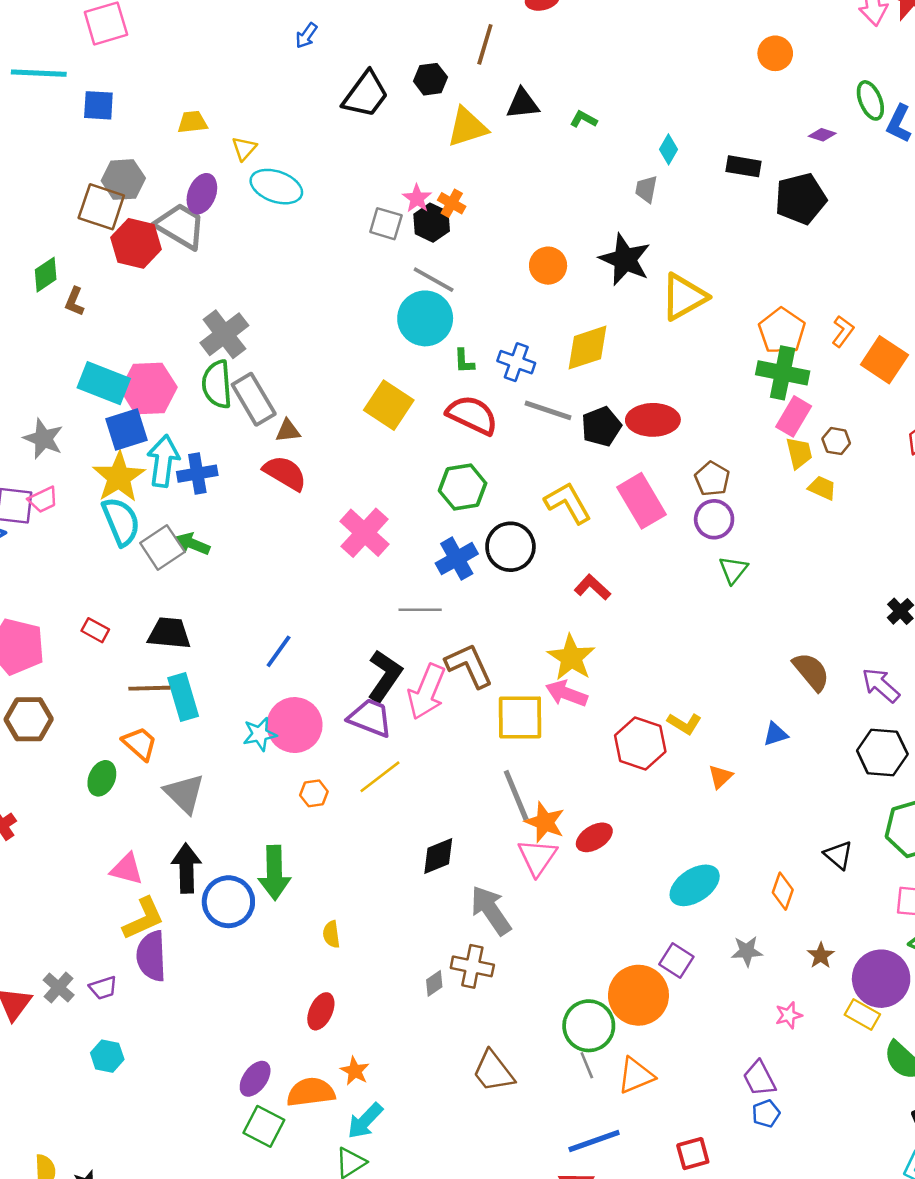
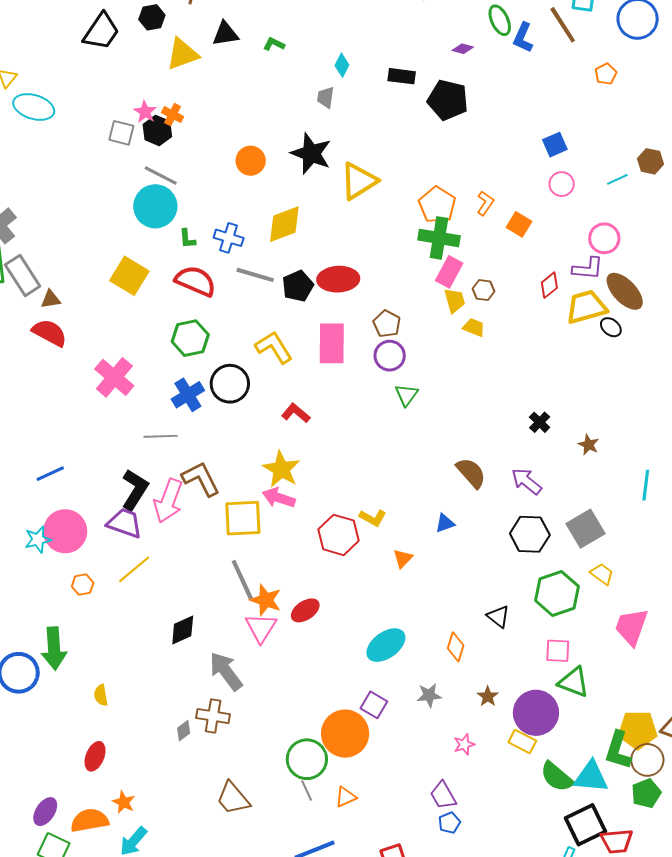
black pentagon: (801, 199) -> (448, 100), turned 30
orange square: (884, 360) -> (519, 224), size x0.7
pink rectangle: (641, 501) -> (332, 343), turned 33
blue line: (279, 651) -> (50, 474), turned 32
orange triangle: (636, 1075) -> (346, 797), size x0.7

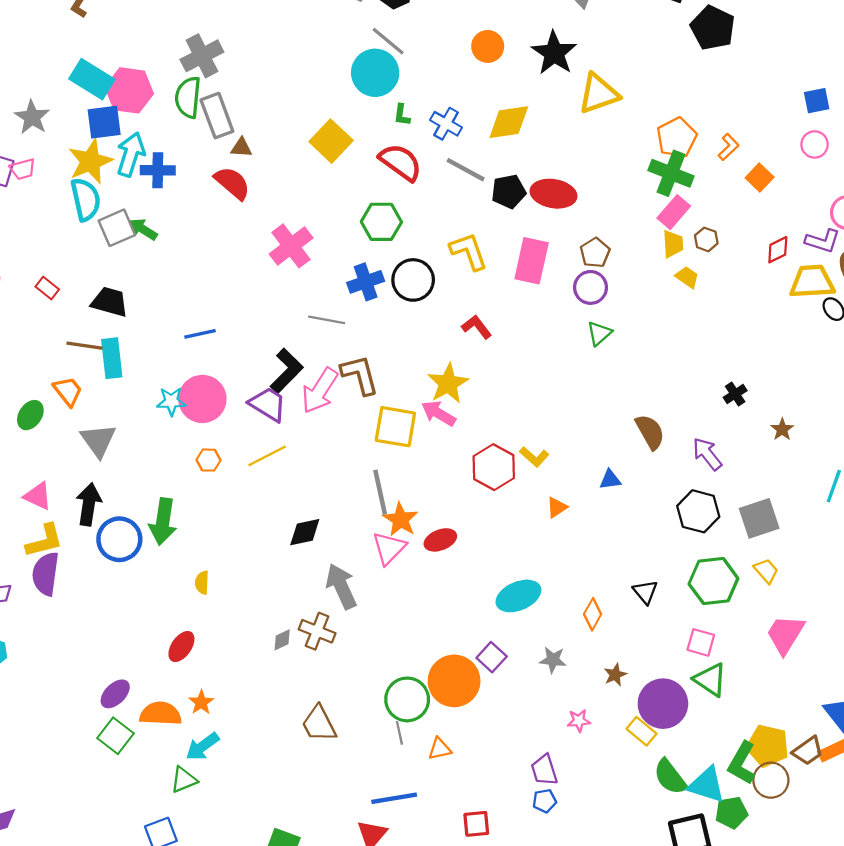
green pentagon: (646, 793) -> (731, 813), moved

